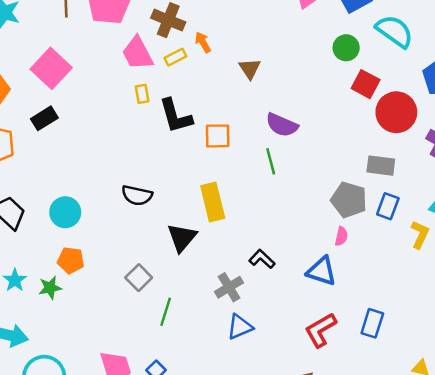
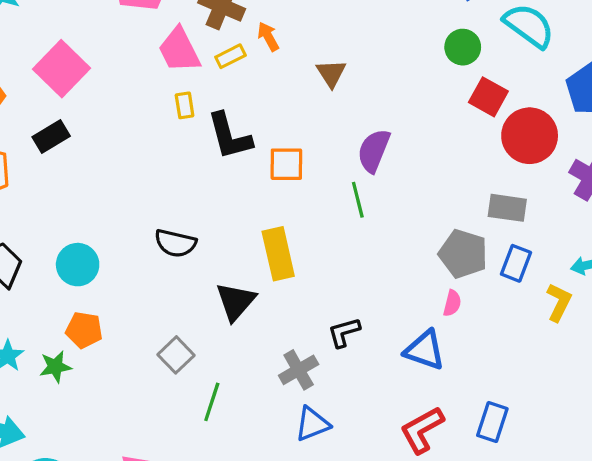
purple semicircle: (282, 125) -> (374, 151), turned 88
black L-shape: (262, 259) -> (344, 332), turned -60

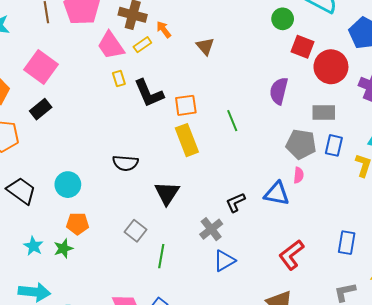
purple semicircle: (374, 151) -> (279, 91), moved
yellow rectangle: (278, 254) -> (187, 140), moved
blue triangle: (425, 350) -> (277, 194), moved
blue rectangle: (492, 422) -> (347, 243), moved

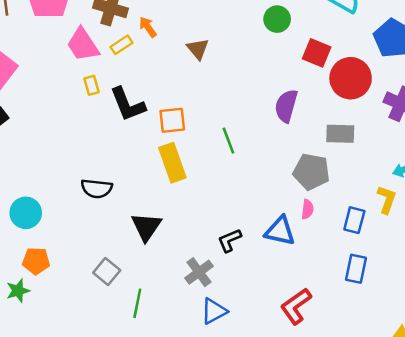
green circle: (283, 19) -> (277, 19), moved
blue rectangle: (334, 145) -> (354, 220), moved
blue rectangle: (347, 243) -> (356, 269), moved

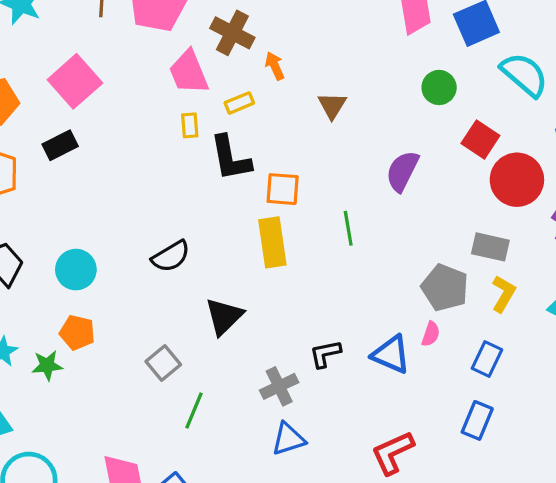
yellow rectangle: (121, 45) -> (239, 103), moved
purple semicircle: (286, 106) -> (402, 171), moved
black semicircle: (97, 189) -> (171, 256), turned -48
yellow L-shape: (387, 200) -> (504, 294), moved

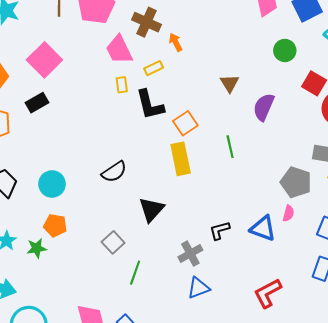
brown triangle: (332, 106) -> (230, 83), moved
orange square: (283, 189) -> (185, 123), turned -35

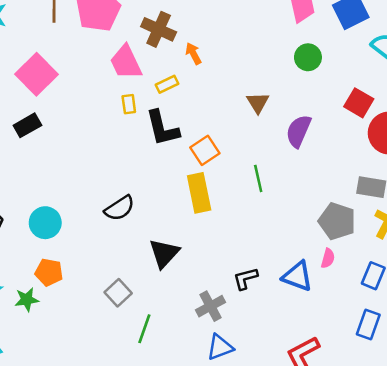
green circle: (285, 50) -> (308, 57), moved

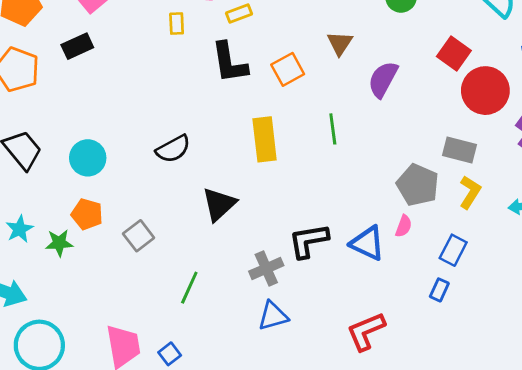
yellow rectangle: (129, 104) -> (177, 23), moved
orange square: (205, 150) -> (288, 69), moved
black L-shape: (245, 279) -> (309, 241), size x1.4
gray square: (118, 293) -> (139, 236), moved
blue rectangle: (368, 325) -> (439, 290), moved, size x0.7

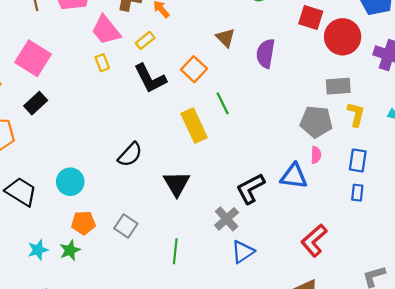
green line: (333, 129) -> (223, 103), moved
cyan star: (19, 229) -> (38, 250), turned 30

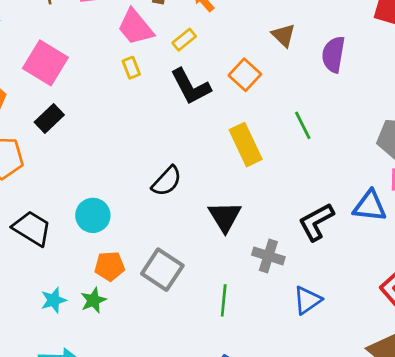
green line: (223, 103) -> (303, 125), moved
gray cross: (227, 219) -> (268, 256), moved, turned -30
gray square: (126, 226) -> (162, 270), size x1.4

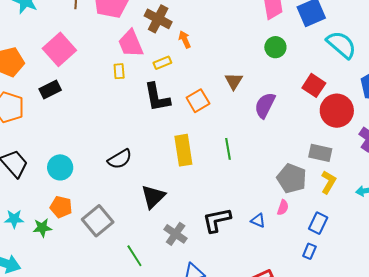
blue triangle: (370, 206) -> (258, 220), size x0.6
green line: (224, 300) -> (134, 256), turned -55

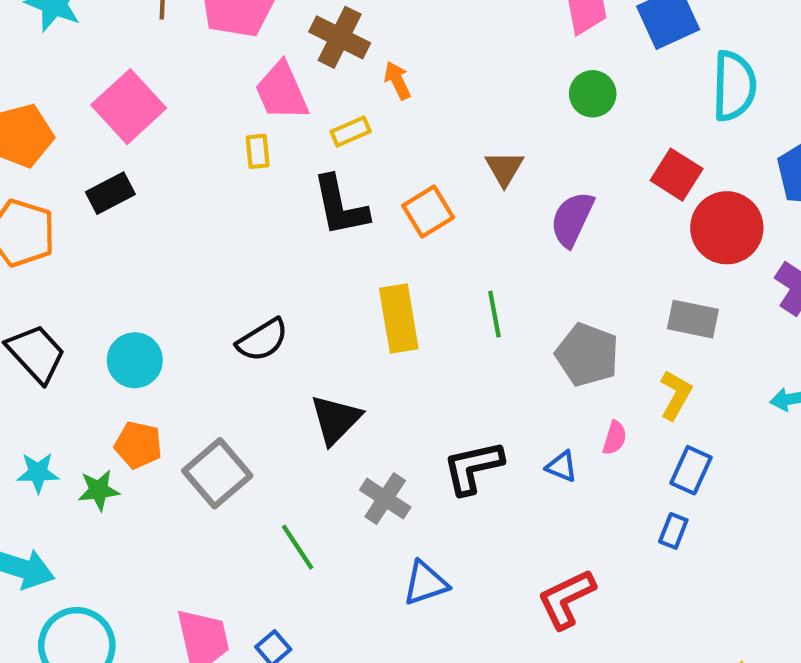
cyan semicircle: (341, 45) -> (734, 86), turned 52
gray pentagon: (292, 178) -> (587, 355), moved
yellow L-shape: (328, 182) -> (676, 395), moved

